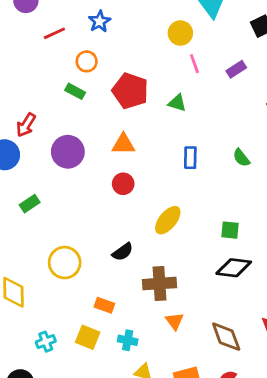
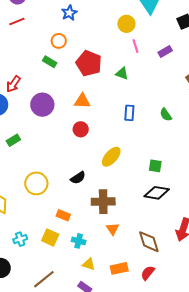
red line: (54, 33) -> (17, 22), moved

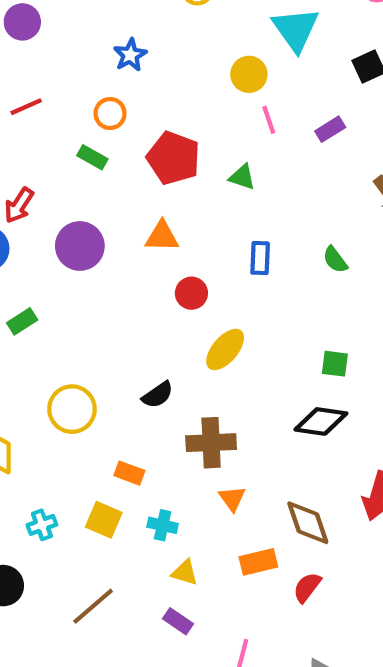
red line: (17, 22) -> (26, 107), moved
red circle: (81, 129) -> (191, 293), moved
green square: (155, 166) -> (335, 364), moved
orange rectangle: (119, 268) -> (258, 562), moved

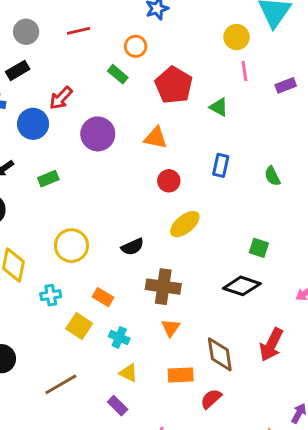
cyan cross: (42, 525) -> (51, 295), moved

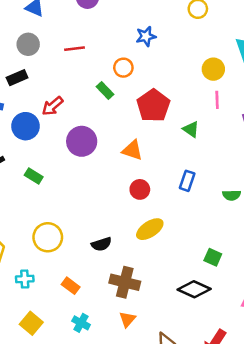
green semicircle: (272, 176) -> (232, 195), turned -72
green rectangle: (48, 179) -> (34, 176), turned 48
yellow square: (79, 326) -> (31, 323), moved

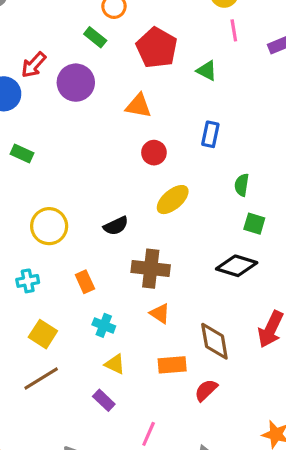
purple circle: (82, 141) -> (76, 83), moved
green semicircle: (232, 195) -> (242, 185), moved, turned 108
orange rectangle: (71, 286) -> (85, 282), turned 36
orange triangle: (127, 319) -> (160, 313), turned -30

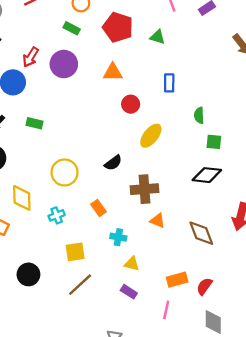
yellow square: (43, 334) -> (75, 252), turned -30
orange rectangle: (172, 365) -> (177, 280), moved
red semicircle: (206, 390) -> (204, 286), moved

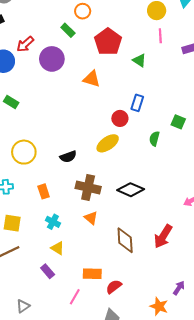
red circle: (131, 104) -> (120, 118), moved
green square: (214, 142) -> (178, 122), moved
black diamond: (207, 175) -> (131, 190), moved

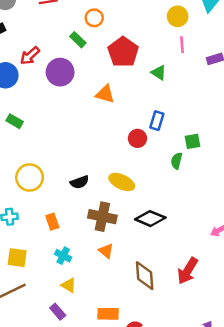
green square: (178, 122) -> (193, 141), moved, turned -32
yellow ellipse: (108, 143) -> (122, 182), moved, turned 60

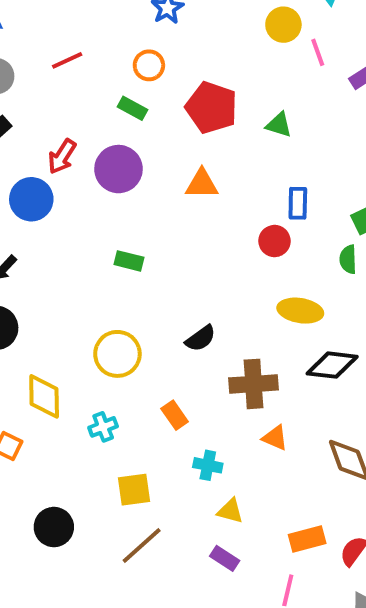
pink line: (182, 45) -> (318, 52), moved
green rectangle: (15, 121) -> (129, 261), moved
yellow ellipse: (122, 182) -> (300, 311), moved

